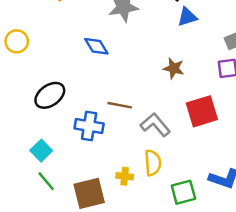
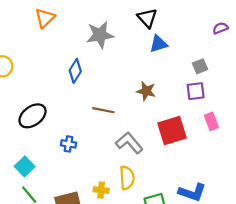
blue diamond: (96, 46) -> (75, 71), turned 65
brown line: (120, 105) -> (103, 110), moved
blue cross: (89, 126) -> (69, 144), size x0.6

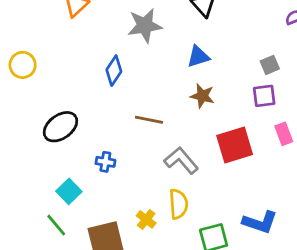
blue triangle: (158, 44) -> (198, 57), moved
cyan square: (25, 166) -> (69, 191), moved
yellow cross: (101, 190) -> (146, 219), turned 32

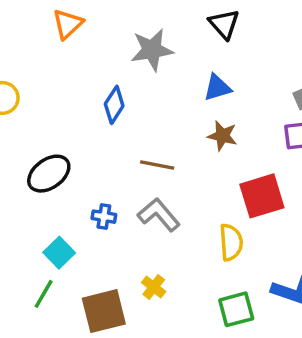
gray L-shape: (181, 160) -> (159, 215), moved
yellow semicircle: (178, 204) -> (231, 242), moved
green line: (56, 225) -> (44, 294), turned 70

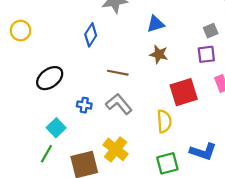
yellow cross: (154, 287) -> (116, 149), size x1.6

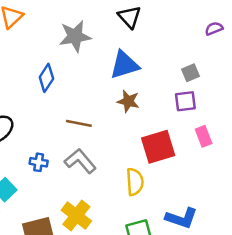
blue triangle: (156, 24) -> (124, 65), size x1.4

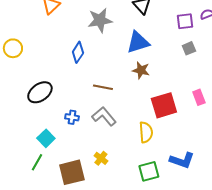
purple square: (185, 101) -> (185, 21), moved
yellow cross: (76, 216) -> (101, 158), size x0.6

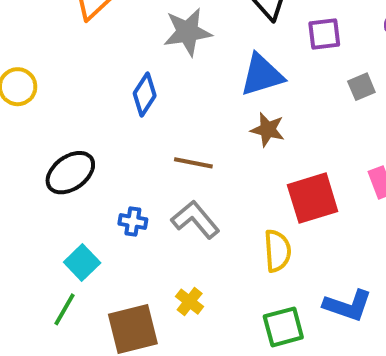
purple square: (185, 21) -> (324, 34), moved

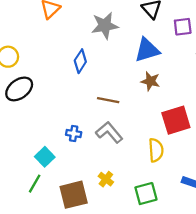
black ellipse: (70, 173) -> (19, 89), moved
green square: (283, 327) -> (146, 194), moved

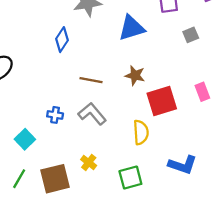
brown star: (150, 81) -> (135, 75), moved
green line: (35, 184) -> (19, 179), moved

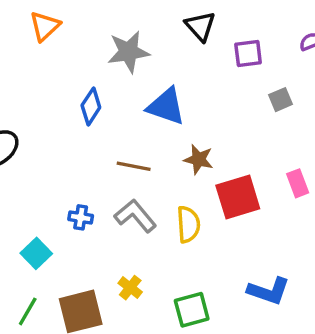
blue triangle: (132, 28) -> (166, 106), moved, turned 36
yellow semicircle: (141, 132) -> (188, 224), moved

